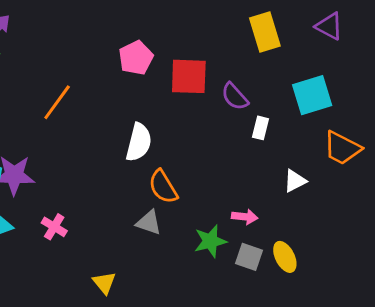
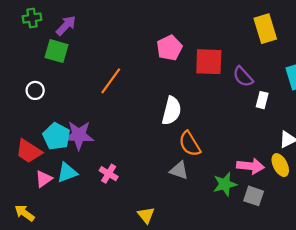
pink arrow: (245, 217) -> (250, 166), size x1.4
yellow ellipse: (285, 257) -> (280, 165), moved

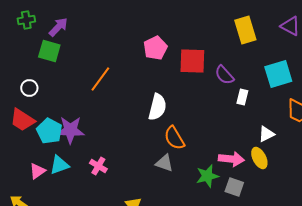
red trapezoid: (29, 151) -> (22, 120), moved

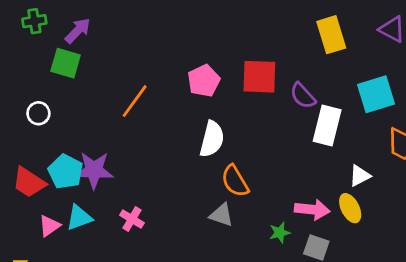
pink pentagon: (155, 48) -> (204, 81), moved
white rectangle: (242, 97) -> (327, 125), size x1.8
red trapezoid: (22, 120) -> (29, 182), moved
green star: (207, 176) -> (280, 233), size x0.7

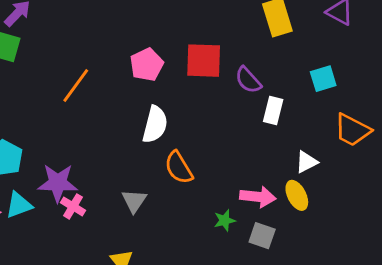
cyan square: (376, 94) -> (323, 79), size x0.7
white rectangle: (327, 125) -> (273, 111), size x0.7
purple star: (94, 170) -> (58, 183), moved
gray triangle: (221, 215) -> (134, 201), moved, turned 45

